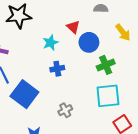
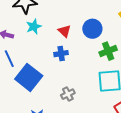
red triangle: (73, 27) -> (64, 31), moved
cyan star: (50, 43) -> (34, 27), moved

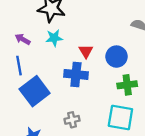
blue cross: (61, 54) -> (76, 74), size x1.5

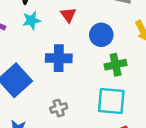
red triangle: (86, 51) -> (68, 15), moved

